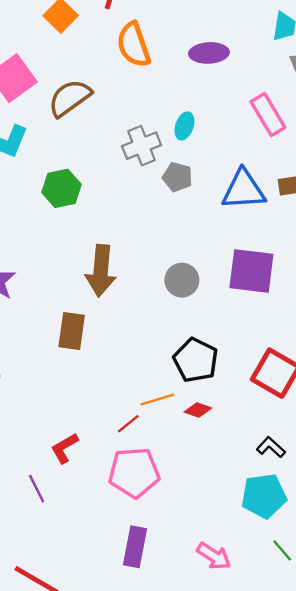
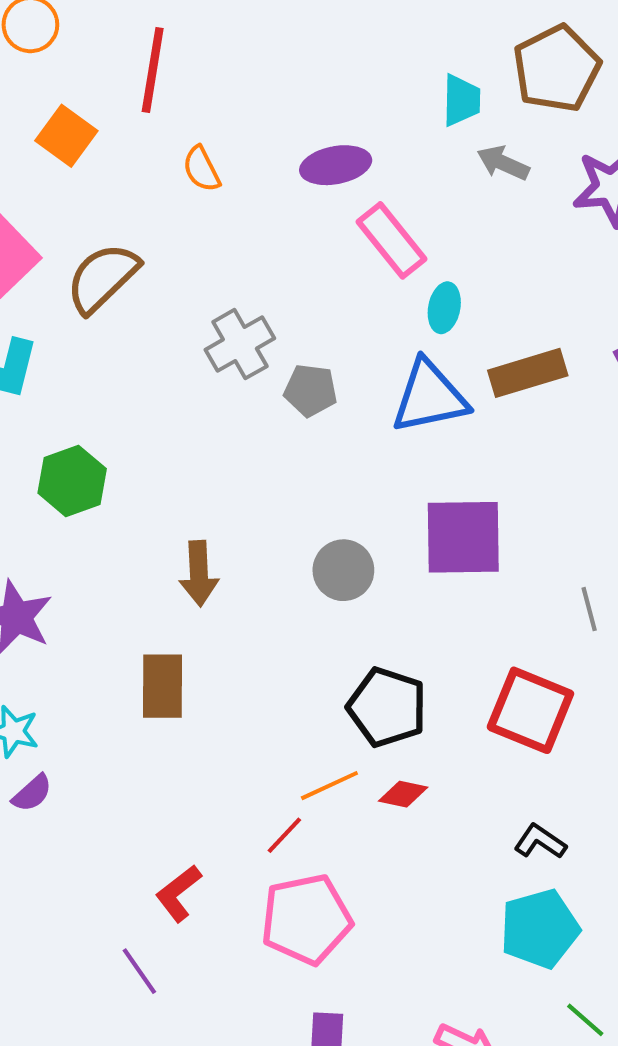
orange semicircle: (134, 45) -> (201, 169), size x0.6
pink rectangle: (268, 115) -> (392, 240), moved
cyan ellipse: (184, 126) -> (444, 308), moved
green hexagon: (61, 188) -> (72, 481), moved
brown arrow: (101, 271) -> (199, 573), size x0.7

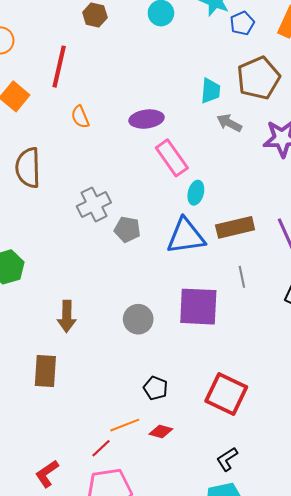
brown semicircle: (102, 278) -> (28, 168), turned -51
gray line: (589, 609) -> (242, 277), moved
black pentagon: (387, 707) -> (156, 388), size x0.6
black L-shape: (540, 842) -> (227, 459), turned -70

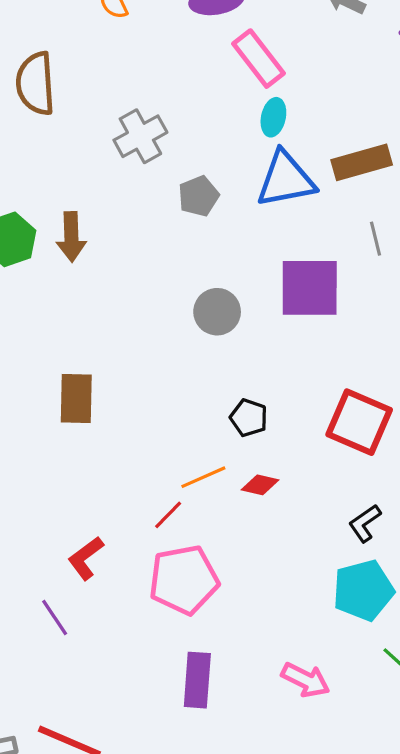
cyan ellipse: (196, 193) -> (273, 117), moved
gray pentagon: (127, 229) -> (199, 196), moved, turned -30
brown arrow: (67, 316) -> (71, 237), moved

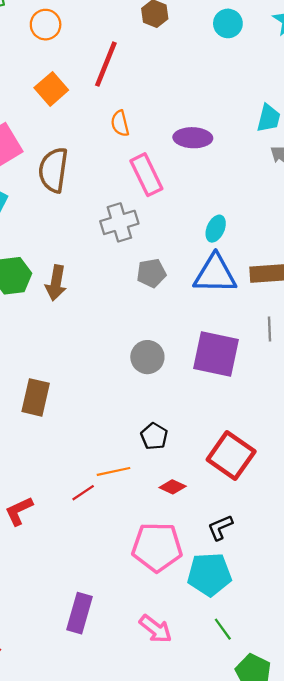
pink rectangle: (258, 59) -> (146, 175), moved
red diamond: (260, 485) -> (173, 487), moved
pink pentagon: (184, 580) -> (157, 547), moved

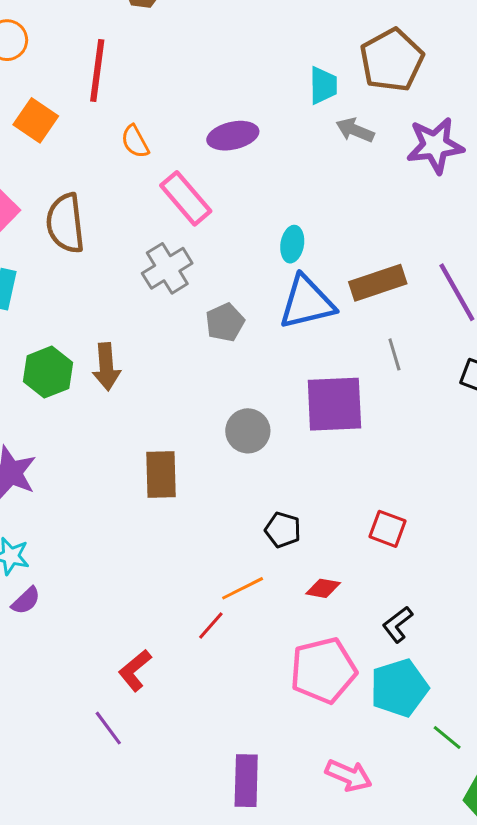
brown rectangle: (36, 397) -> (161, 474), moved
red square: (231, 456) -> (387, 529), size x0.6
green line: (223, 629) -> (447, 738), moved

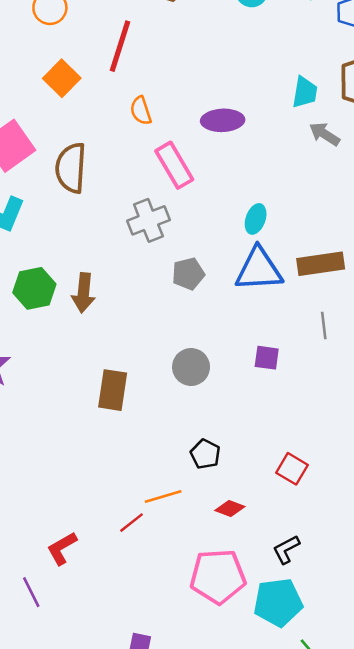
purple square: (334, 404) -> (267, 358), size x0.5

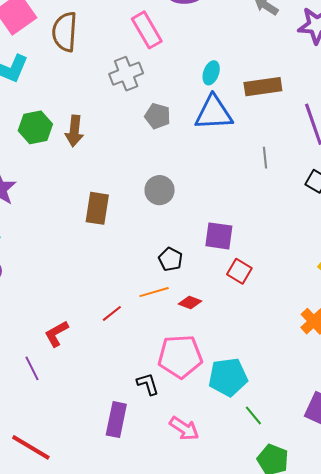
brown rectangle: (321, 264) -> (263, 87), moved
gray pentagon: (188, 274) -> (158, 116), turned 30
purple square: (267, 358) -> (219, 236), moved, size x1.4
orange line: (163, 496) -> (154, 292), moved
black L-shape: (286, 549) -> (148, 384), moved, turned 100

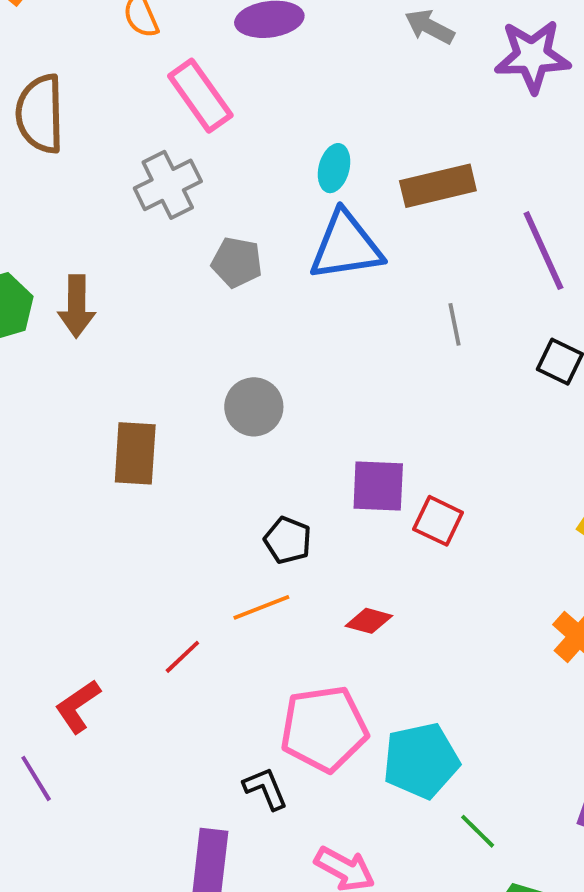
red square: (239, 271) -> (438, 521), moved
red diamond: (190, 303) -> (369, 621), moved

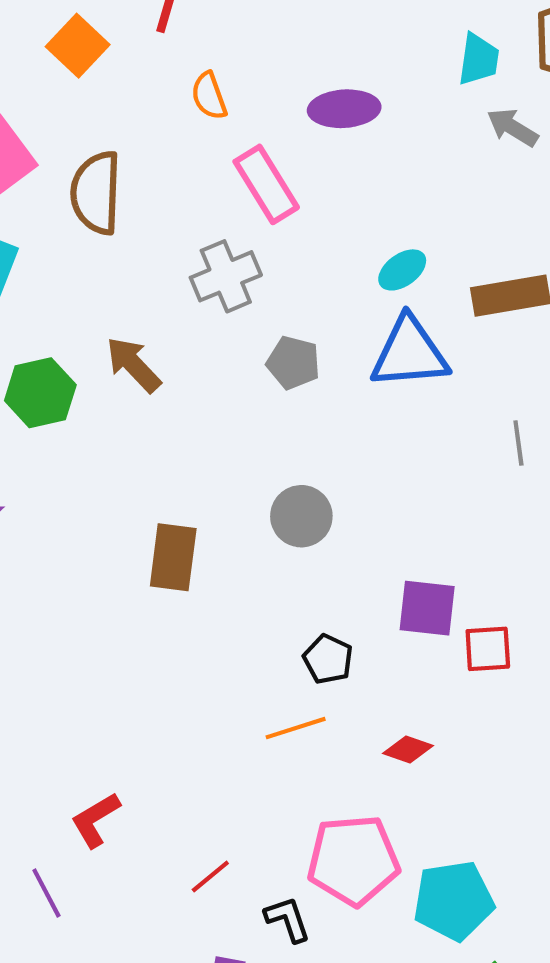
cyan ellipse: (334, 168) -> (402, 270), turned 36
brown arrow: (77, 306) -> (133, 365), moved, turned 132
red square: (438, 521) -> (488, 649), turned -33
red line: (182, 657) -> (210, 877), moved

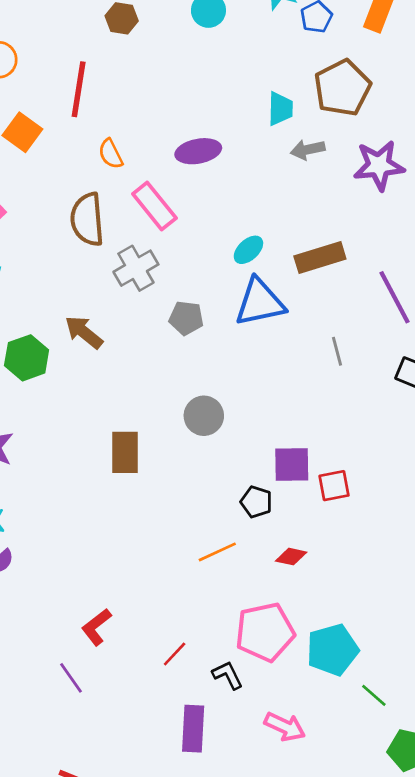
gray arrow: (513, 127) -> (308, 150), turned -36
brown semicircle: (96, 193) -> (87, 219), moved
black pentagon: (328, 659) -> (256, 502), moved

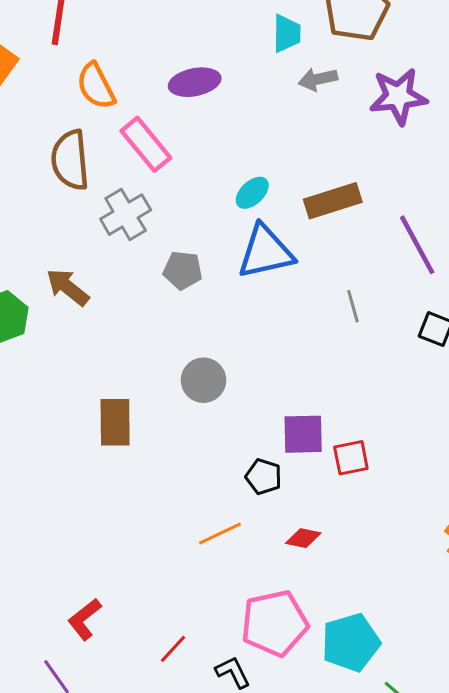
orange semicircle: (111, 154) -> (96, 86), size x1.4

